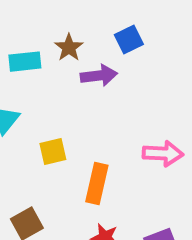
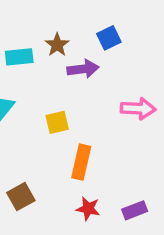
yellow square: (53, 151) -> (57, 122), moved
pink arrow: (163, 153) -> (138, 109), moved

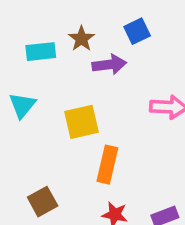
yellow square: (57, 122) -> (81, 122), size x1.4

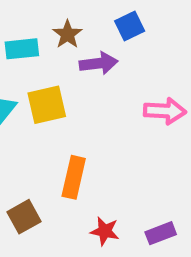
yellow square: (81, 122) -> (47, 105), moved
orange rectangle: (107, 165) -> (74, 177), moved

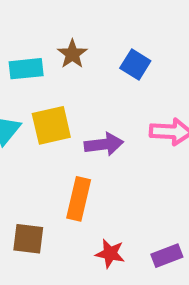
blue square: (130, 26) -> (135, 65), moved, turned -32
purple arrow: (99, 63) -> (104, 144), moved
brown square: (24, 217) -> (28, 239), turned 36

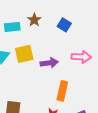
orange rectangle: (79, 199) -> (62, 91), moved

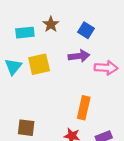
purple arrow: (49, 63) -> (79, 56), moved

